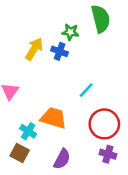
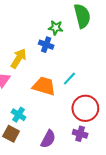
yellow arrow: (34, 49) -> (19, 58), moved
orange trapezoid: (54, 118) -> (44, 86), moved
purple cross: (108, 154) -> (80, 134), moved

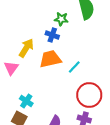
orange trapezoid: (44, 86) -> (50, 59), moved, turned -30

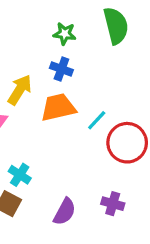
green star: (61, 19) -> (65, 34), moved
red circle: (89, 95) -> (127, 143), moved

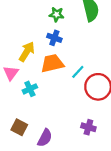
cyan cross: (20, 175) -> (30, 89), moved, turned 32
purple semicircle: (65, 212) -> (45, 138), moved

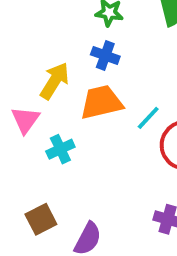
brown square: (19, 127) -> (41, 219), turned 35

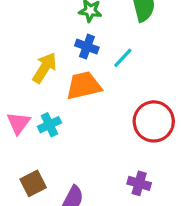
cyan line: (148, 118) -> (123, 58), moved
pink triangle: (25, 120) -> (19, 123), moved

